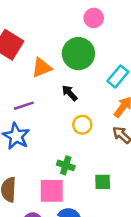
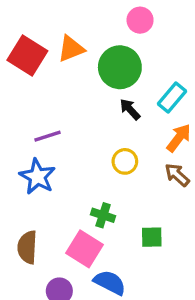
orange triangle: (42, 68) -> (71, 49), moved
black arrow: (70, 93) -> (130, 109), moved
pink square: (52, 191) -> (85, 249), turned 32

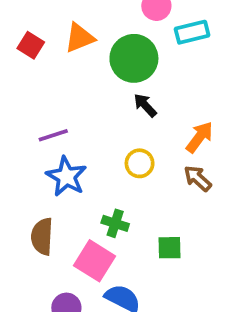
red square: (27, 55) -> (31, 45), size x0.6
cyan rectangle: (172, 98) -> (192, 32), moved, turned 36
blue star: (37, 177) -> (66, 176), moved
brown semicircle: (27, 247) -> (42, 236), moved

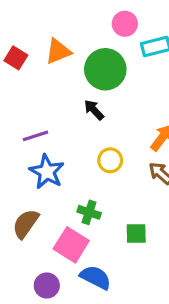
black arrow: (145, 105) -> (94, 110), moved
brown semicircle: (42, 236) -> (26, 224), turned 32

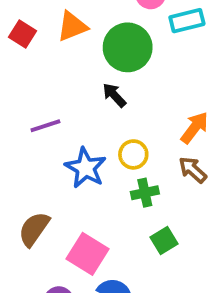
blue star: (47, 172) -> (86, 168), moved
green cross: (89, 212) -> (145, 193), moved, turned -30
green square: (136, 233) -> (164, 240), turned -30

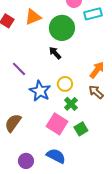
purple line: (45, 126) -> (19, 69), turned 63
green cross: (145, 193) -> (71, 104), turned -32
pink square: (87, 254) -> (57, 124), moved

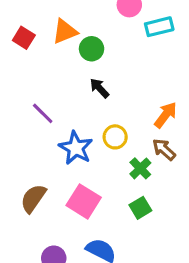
green circle: (62, 28) -> (92, 49), moved, size x0.6
green cross: (71, 104) -> (140, 168), moved
pink square: (57, 124) -> (84, 201), moved

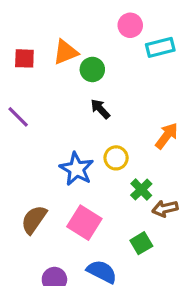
red square: (24, 38) -> (24, 58), turned -30
purple line: (43, 113) -> (18, 117), moved
brown arrow: (164, 150) -> (165, 208), moved, turned -55
green square: (140, 208) -> (141, 243), moved

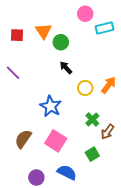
orange triangle: (65, 52) -> (43, 31), turned -42
yellow circle: (116, 158) -> (85, 88), moved
brown arrow: (165, 208) -> (108, 132), turned -42

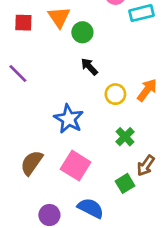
brown arrow: (108, 132) -> (146, 166), moved

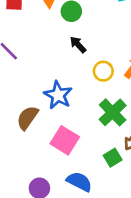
green cross: (125, 137) -> (113, 112), size x1.5
brown semicircle: (32, 163) -> (27, 118), moved

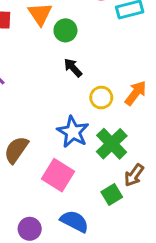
blue star: (58, 95) -> (73, 132), moved

